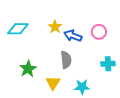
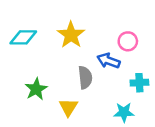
yellow star: (55, 27) -> (71, 35), size x1.5
blue arrow: (73, 36) -> (108, 61), moved
cyan star: (82, 87) -> (124, 112), moved

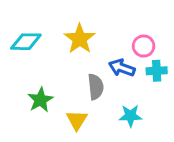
cyan cross: (139, 83) -> (157, 71), moved
cyan star: (124, 112) -> (130, 116), moved

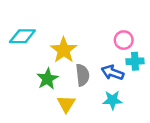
yellow star: (80, 39) -> (64, 50), moved
blue arrow: (122, 68) -> (112, 73), moved
green star: (40, 100) -> (47, 79), moved

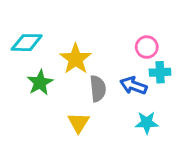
green star: (47, 79) -> (40, 83), moved
cyan star: (112, 100) -> (147, 123), moved

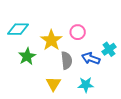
pink circle: (147, 47) -> (78, 32), moved
cyan cross: (160, 72) -> (109, 49), turned -32
cyan star: (147, 123) -> (86, 85), moved

